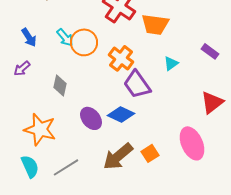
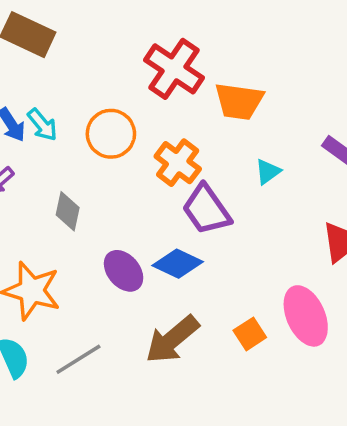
cyan arrow: (65, 37) -> (42, 125), moved
orange square: (150, 153) -> (250, 334), moved

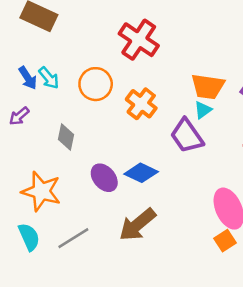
orange trapezoid: (239, 101) -> (208, 87), moved
purple trapezoid: (207, 210) -> (187, 136), moved
orange square: (250, 334) -> (225, 241), moved

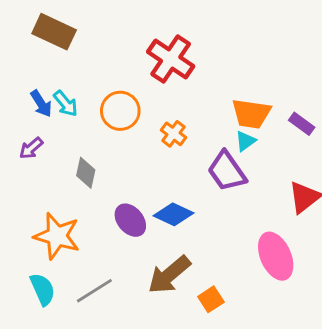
orange cross: (141, 104) -> (174, 134), size x0.7
orange square: (225, 241) -> (211, 299), moved

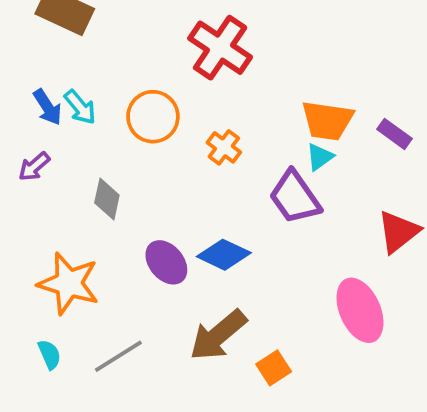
cyan semicircle: (43, 289) -> (49, 354), size x0.7

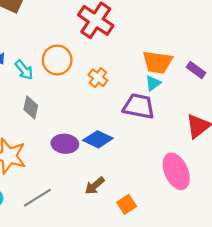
cyan arrow: (80, 107) -> (24, 70), moved
purple trapezoid: (295, 197) -> (139, 106), turned 136
purple ellipse: (166, 262) -> (65, 144), turned -45
brown arrow: (218, 335) -> (95, 186), size x0.6

